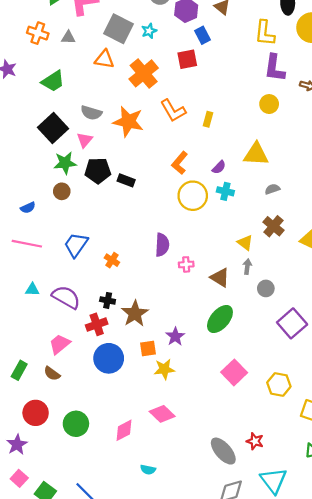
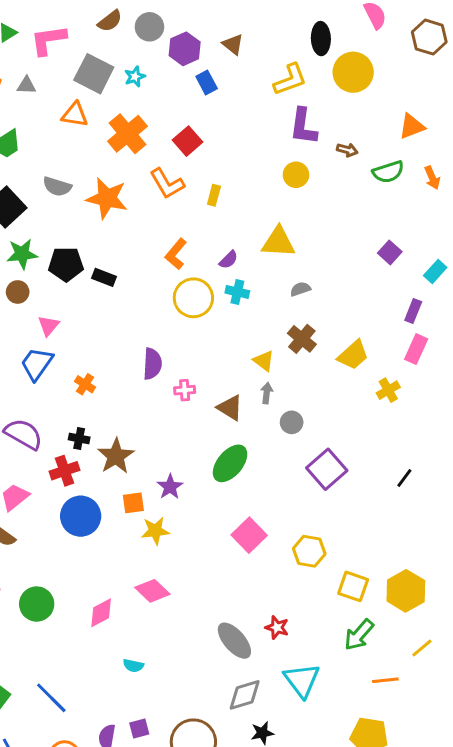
yellow L-shape: (265, 33) -> (290, 80), turned -116
red square: (187, 59) -> (188, 141), moved, turned -30
pink triangle: (85, 140) -> (48, 326), moved

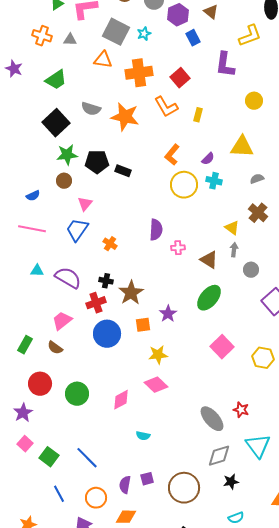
purple L-shape: (303, 126) -> (225, 65), moved
orange cross: (127, 134) -> (139, 73), turned 32
yellow star: (155, 531) -> (158, 355), moved

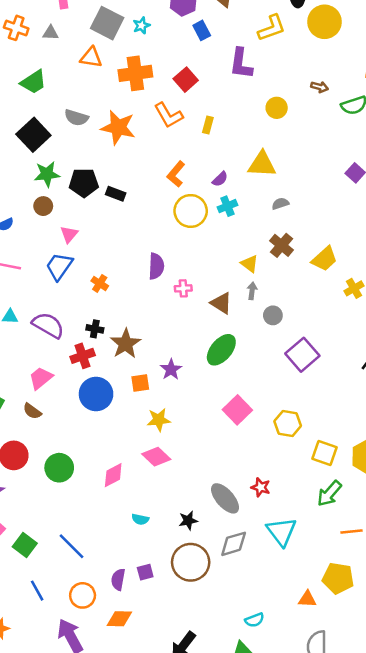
cyan cross: (214, 181) -> (227, 206), turned -35
black star: (231, 482) -> (188, 521), moved
brown circle: (184, 488) -> (191, 562), moved

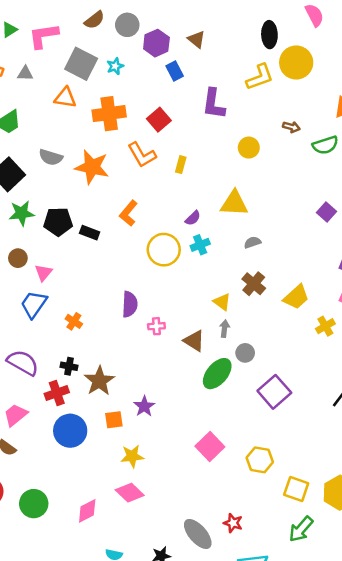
yellow L-shape: (272, 28) -> (260, 77), moved
orange L-shape: (176, 174) -> (128, 213), moved
brown circle: (43, 206) -> (18, 258), moved
green ellipse: (221, 350) -> (217, 374), moved

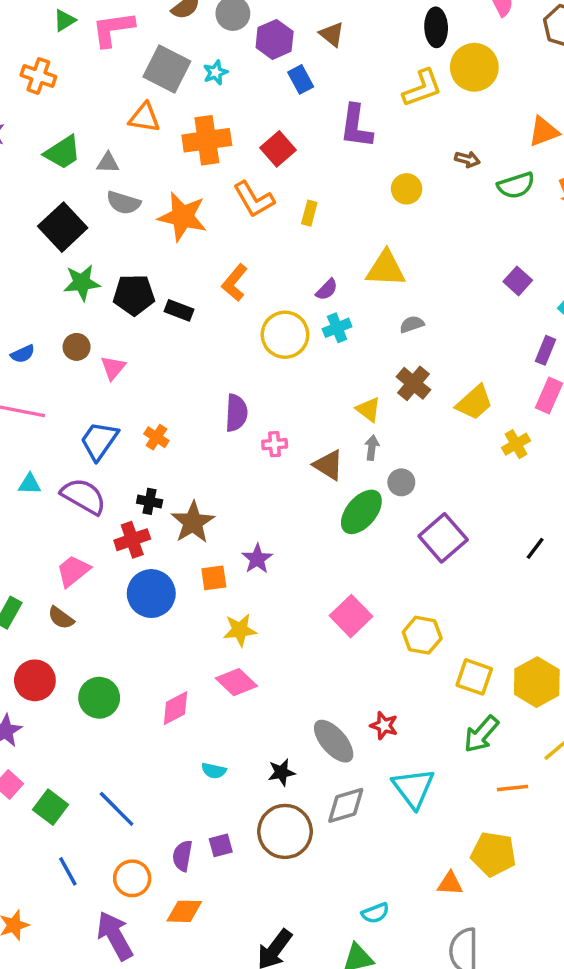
gray triangle: (25, 73) -> (108, 163), moved
blue trapezoid: (34, 304) -> (99, 441), moved

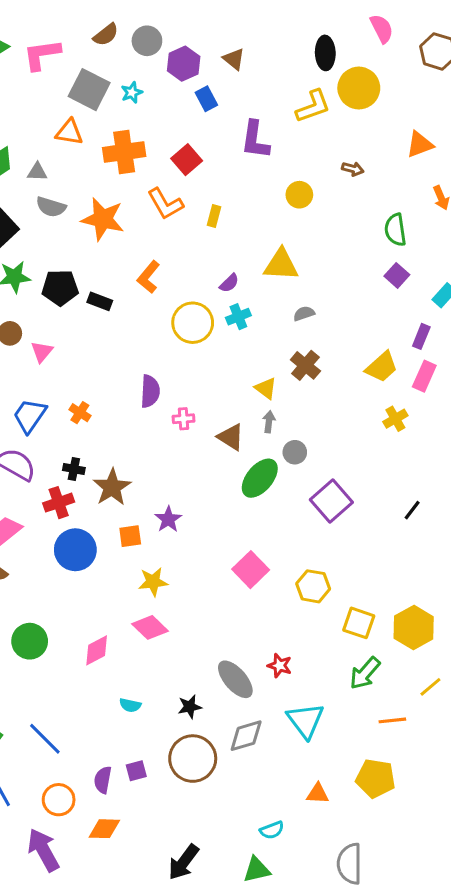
green semicircle: (516, 185) -> (395, 230), moved, turned 100
yellow trapezoid: (474, 402) -> (382, 367), moved
orange triangle: (450, 884) -> (318, 794), moved

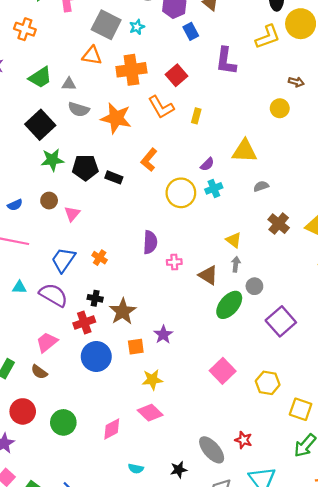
yellow circle: (299, 195) -> (280, 108), moved
brown cross: (305, 365) -> (279, 224), moved

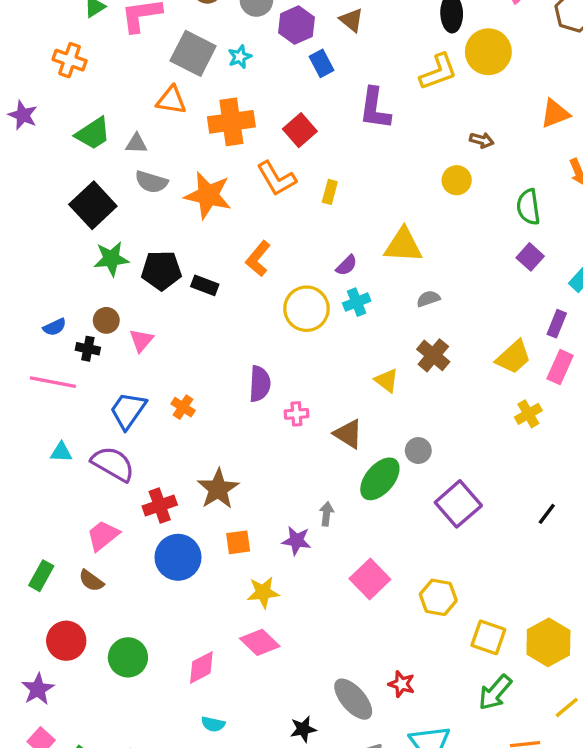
brown cross: (279, 224) -> (433, 355), moved
gray arrow: (236, 264) -> (327, 514), moved
black cross: (95, 298) -> (88, 349), moved
purple star: (163, 335) -> (296, 541), moved, turned -30
cyan semicircle: (136, 469) -> (213, 724), moved

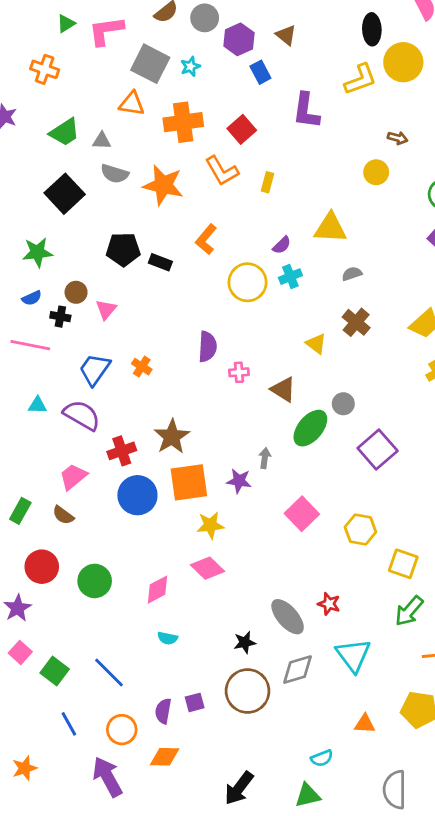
green star: (111, 259) -> (37, 252), moved
orange square: (238, 542) -> (189, 482), size x1.8

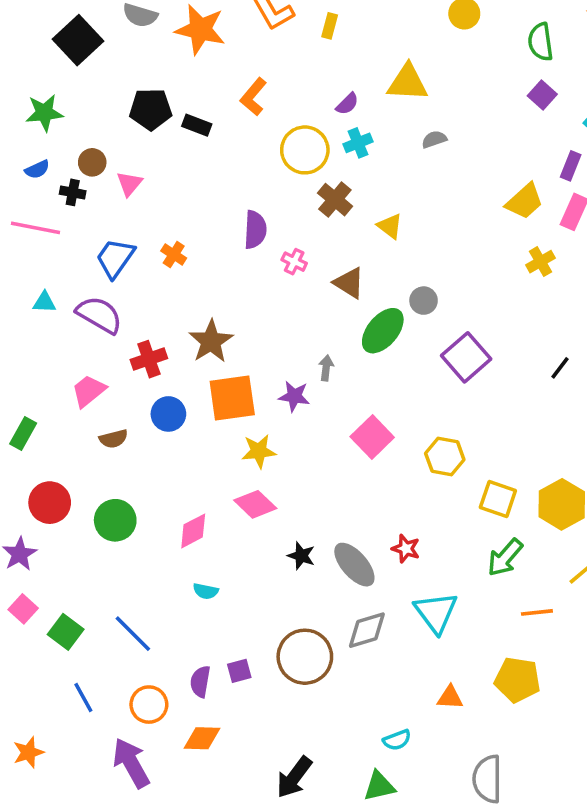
brown cross: (356, 322) -> (335, 200), moved
pink cross: (239, 372) -> (294, 262), turned 30
blue circle: (137, 495) -> (168, 414), size x0.7
brown semicircle: (63, 515) -> (113, 439), moved, turned -50
black star: (245, 642) -> (301, 556), moved, turned 30

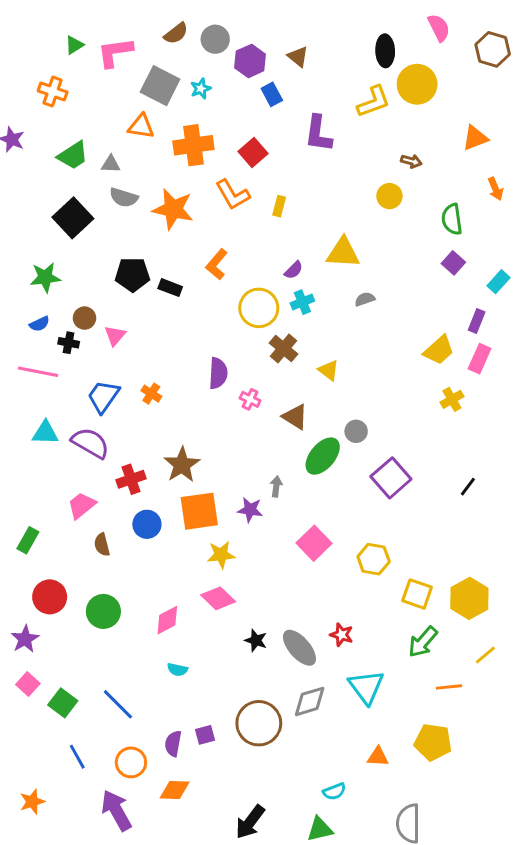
cyan triangle: (44, 302) -> (45, 433), size x1.4
brown semicircle: (113, 439) -> (102, 545), turned 90

